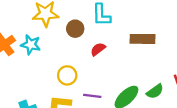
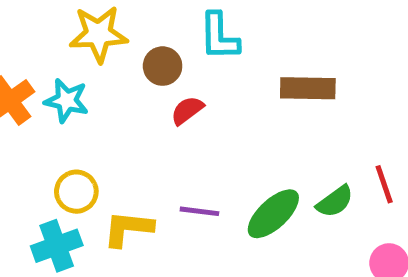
red semicircle: (98, 49) -> (187, 110), moved
yellow circle: (67, 75) -> (76, 192), moved

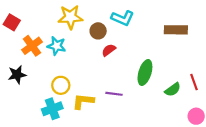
cyan L-shape: (219, 36) -> (123, 18), turned -65
brown rectangle: (308, 88) -> (176, 30), moved
green ellipse: (273, 214) -> (145, 72), moved, turned -30

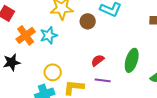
cyan star: (56, 46) -> (49, 35), turned -30
red semicircle: (109, 50) -> (98, 60), moved

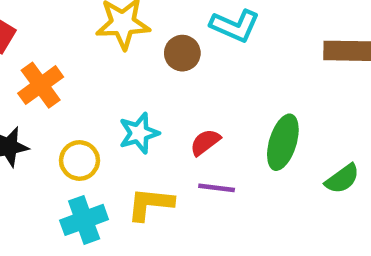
cyan star: (49, 35) -> (139, 133), moved
yellow circle: (53, 72) -> (79, 160), moved

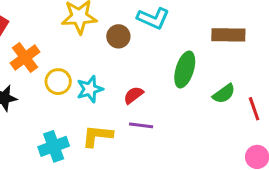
green ellipse: (283, 142) -> (185, 70), moved
yellow circle: (79, 160) -> (58, 82), moved
green semicircle: (342, 179) -> (224, 94), moved

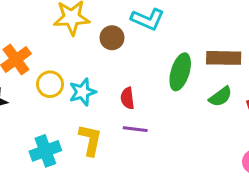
brown rectangle: (228, 35) -> (224, 58), moved
red semicircle: (134, 95) -> (127, 98), turned -60
yellow L-shape: (97, 136) -> (90, 140), turned 96

